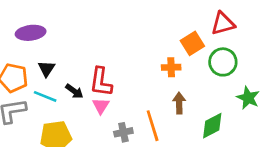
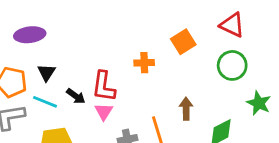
red triangle: (223, 24) -> (232, 25), turned 40
orange square: (192, 43) -> (183, 42), moved
orange cross: (171, 67) -> (144, 63), moved

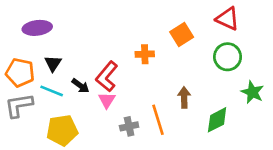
red L-shape: (104, 86) -> (107, 76), turned 32

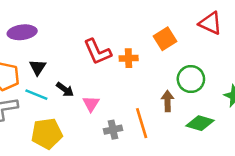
green circle: (228, 57) -> (191, 79), moved
red L-shape: (107, 76) -> (97, 52), moved, turned -64
green diamond: (217, 120) -> (200, 123), turned 44

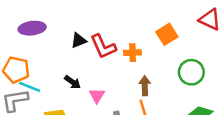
black triangle: (38, 67) -> (79, 40), moved, turned 35
cyan line: (36, 95) -> (30, 87), moved
brown arrow: (168, 101) -> (145, 86), moved

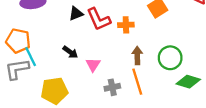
green circle: (191, 72) -> (170, 58), moved
cyan line: (30, 87) -> (31, 57), turned 42

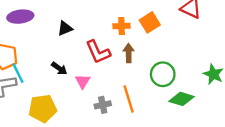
red L-shape: (99, 19) -> (98, 52), moved
orange cross: (126, 25) -> (122, 26), moved
brown arrow: (137, 56) -> (129, 53), moved

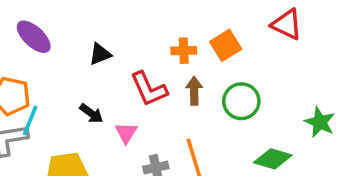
purple ellipse: (20, 17) -> (34, 37), turned 50
cyan line: (18, 73) -> (30, 120), turned 48
green circle: (163, 74) -> (241, 101), moved

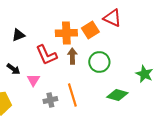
red triangle: (287, 24) -> (112, 18), moved
orange cross: (184, 51) -> (66, 33), size x1.5

